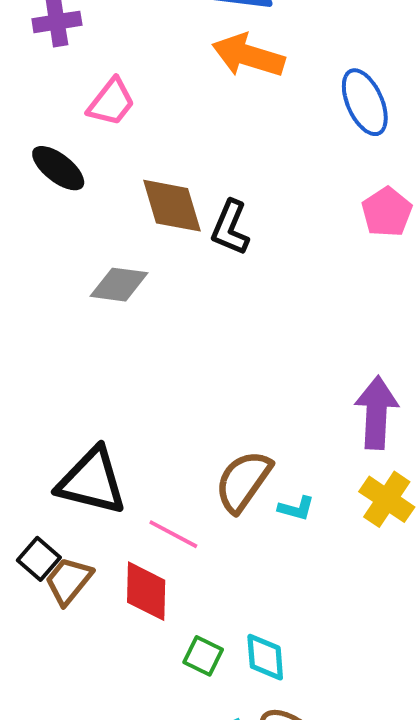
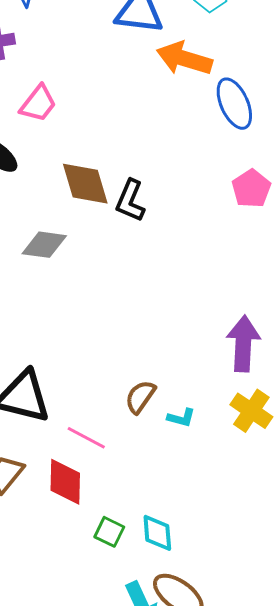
orange arrow: (248, 56) -> (184, 59), moved
brown semicircle: (243, 481) -> (140, 397), size x0.7

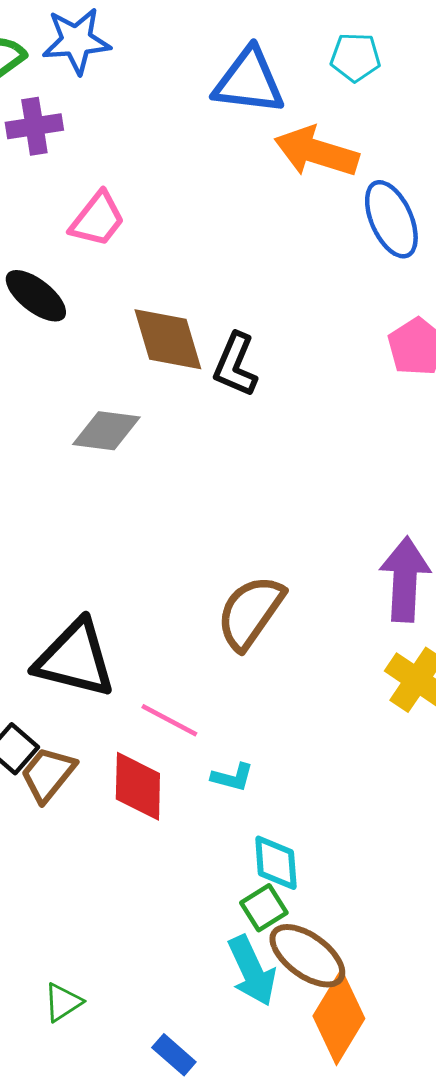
brown semicircle: (140, 397) -> (250, 612), moved, size x1.5
cyan L-shape: (181, 418) -> (232, 777), moved
green square: (109, 532) -> (264, 908), moved, turned 32

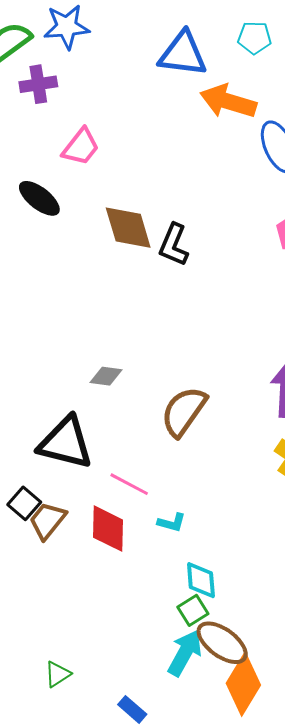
gray diamond: (106, 431) -> (106, 376), moved, size x0.7
cyan arrow: (252, 971) -> (185, 653), turned -126

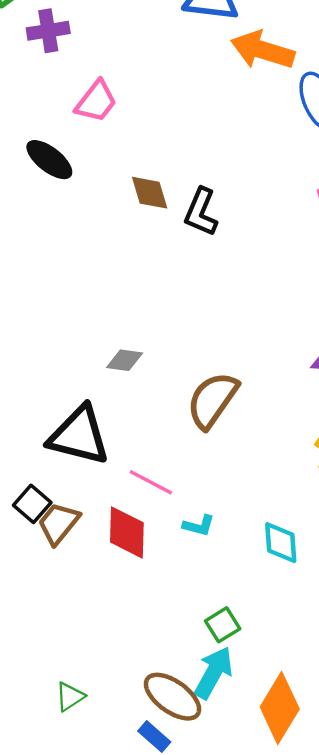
brown diamond: (128, 228) -> (150, 193), size x0.7
cyan diamond: (201, 580) -> (281, 543), moved
brown ellipse: (222, 643) -> (172, 697), moved

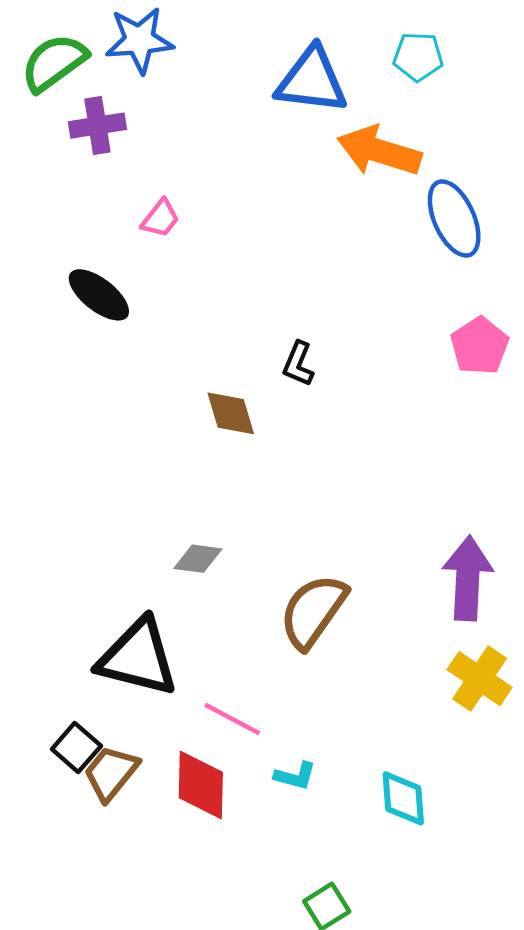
pink trapezoid: (96, 101) -> (160, 218), size x0.7
brown diamond: (150, 193) -> (231, 413), moved
black L-shape: (201, 212) -> (298, 364), size x0.7

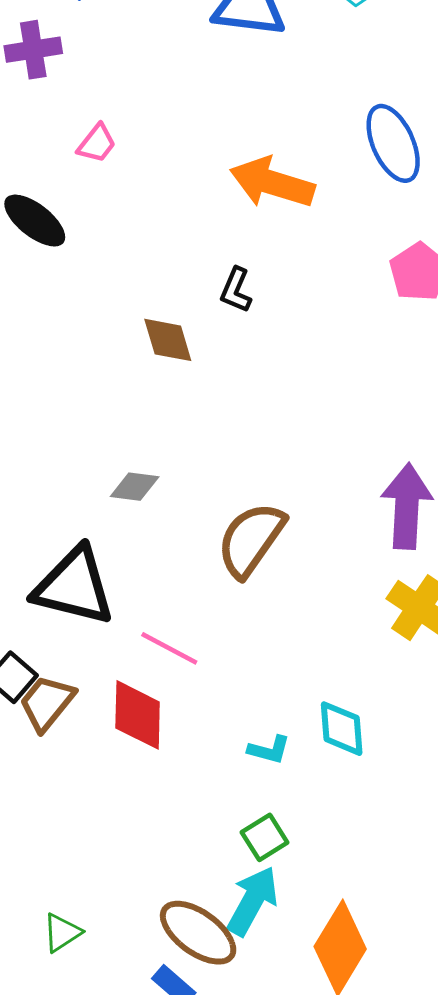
orange arrow: (379, 151) -> (272, 183), moved
cyan L-shape: (295, 776) -> (269, 750), moved

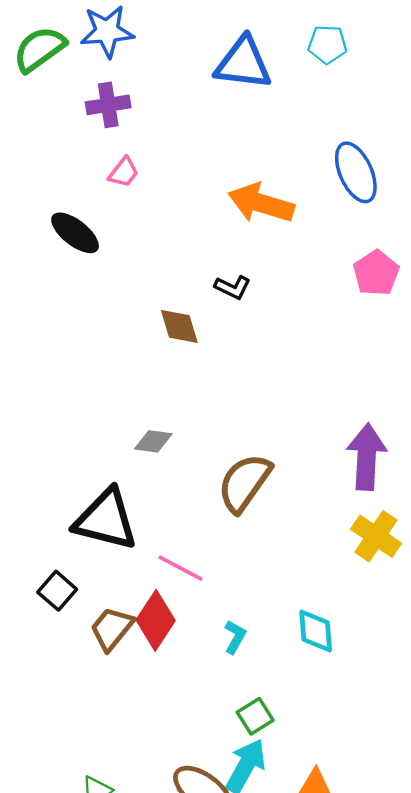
purple cross: (33, 50) -> (108, 105), moved
black L-shape: (236, 290) -> (233, 287), turned -87
brown trapezoid: (47, 703) -> (112, 629), moved
red diamond: (138, 715) -> (156, 620), turned 32
cyan L-shape: (269, 750) -> (235, 637), moved, turned -76

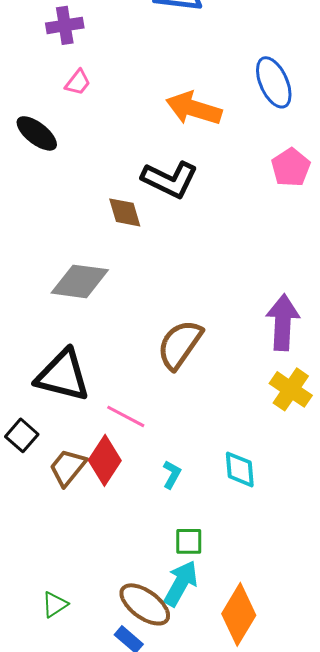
black L-shape: (233, 287) -> (170, 179), size x1.8
gray diamond: (153, 441) -> (80, 281), moved, size x1.8
green square: (255, 716) -> (189, 541), turned 32

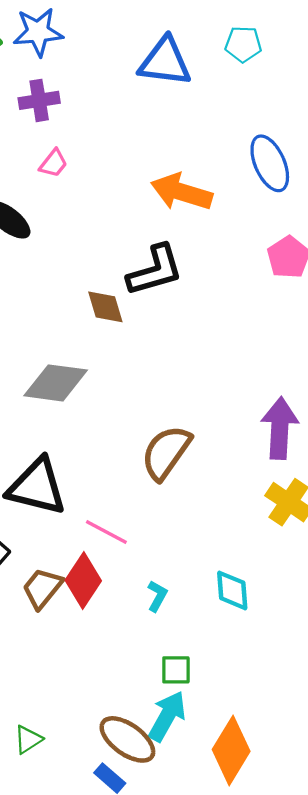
black L-shape: (170, 179) -> (155, 270), turned -42

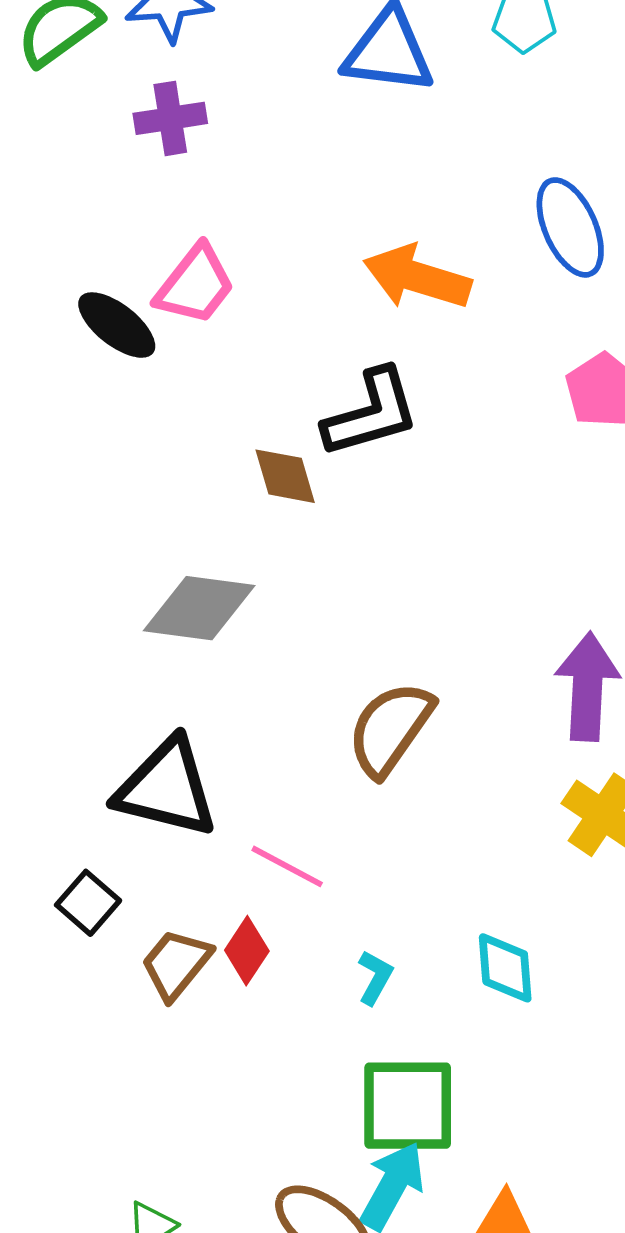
pink trapezoid: (53, 163) -> (195, 285), moved, size x1.6
red diamond: (83, 580) -> (247, 951), size x0.7
green square: (176, 670) -> (408, 1106), size x1.8

